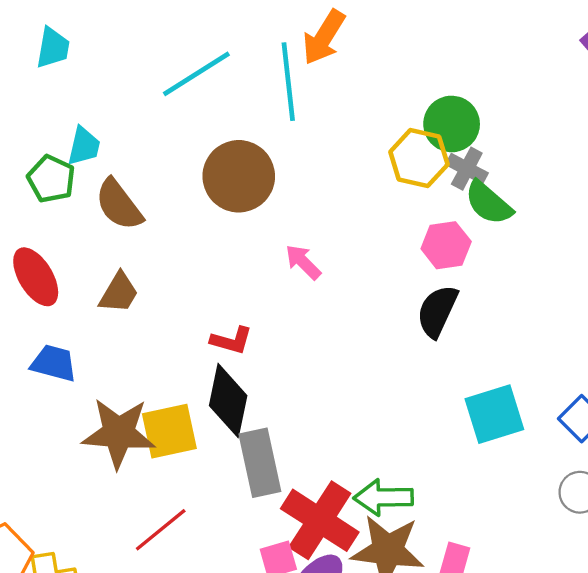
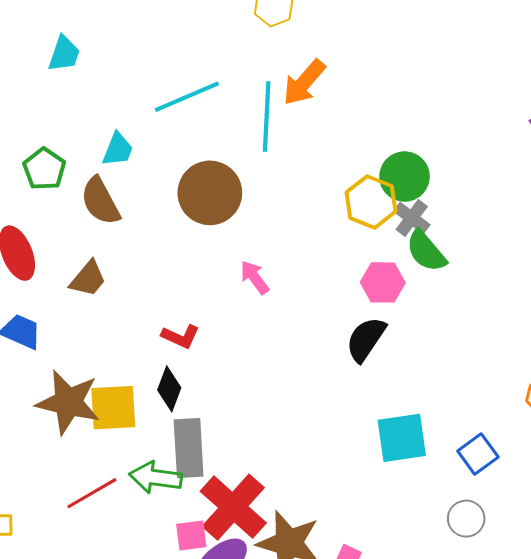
cyan trapezoid: (84, 146) -> (118, 149), moved
black diamond: (228, 401) -> (169, 389), size x0.7
green arrow: (383, 497) -> (156, 478), moved

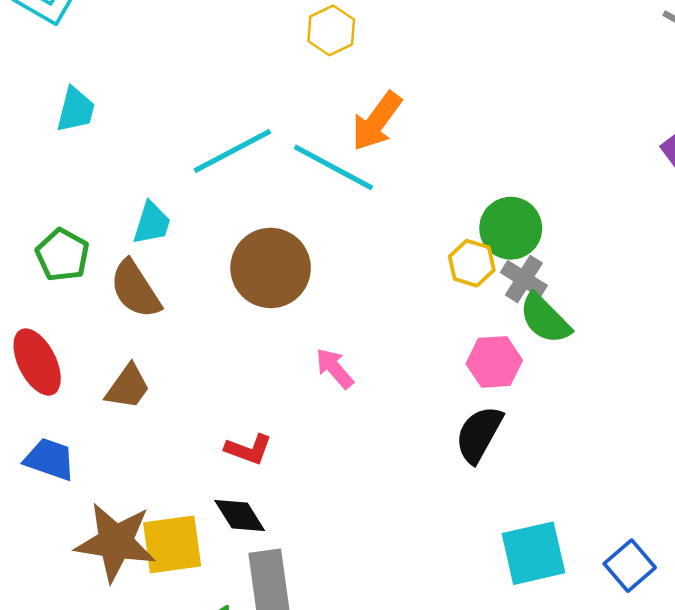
cyan line: (267, 116) -> (333, 167), turned -60
yellow hexagon: (371, 202) -> (472, 263), size x0.7
black diamond: (169, 389) -> (240, 515), turned -48

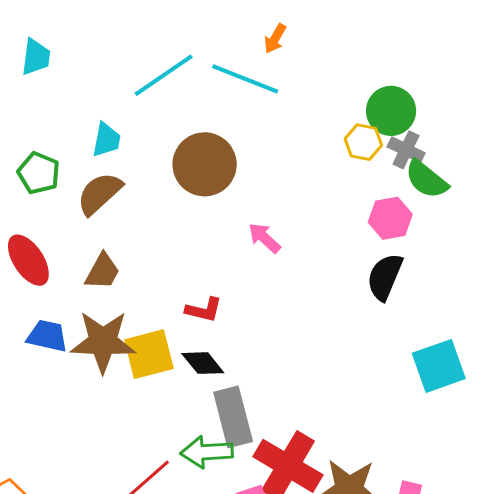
orange arrow: (377, 121) -> (275, 39), size x0.6
brown semicircle: (135, 289) -> (100, 193), turned 87
brown star: (116, 542) -> (103, 342), moved
yellow square: (172, 544) -> (149, 354), moved

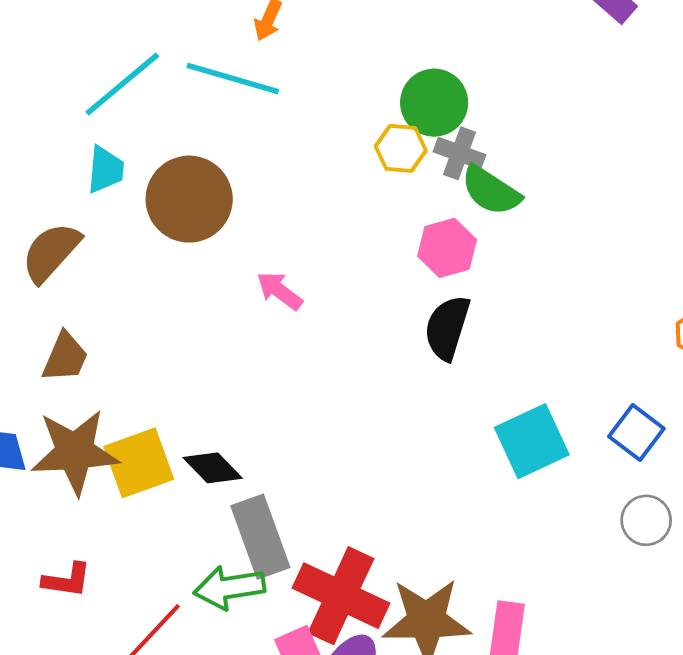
cyan trapezoid: (106, 140) -> (105, 170), moved
red L-shape: (204, 310) -> (67, 580), moved

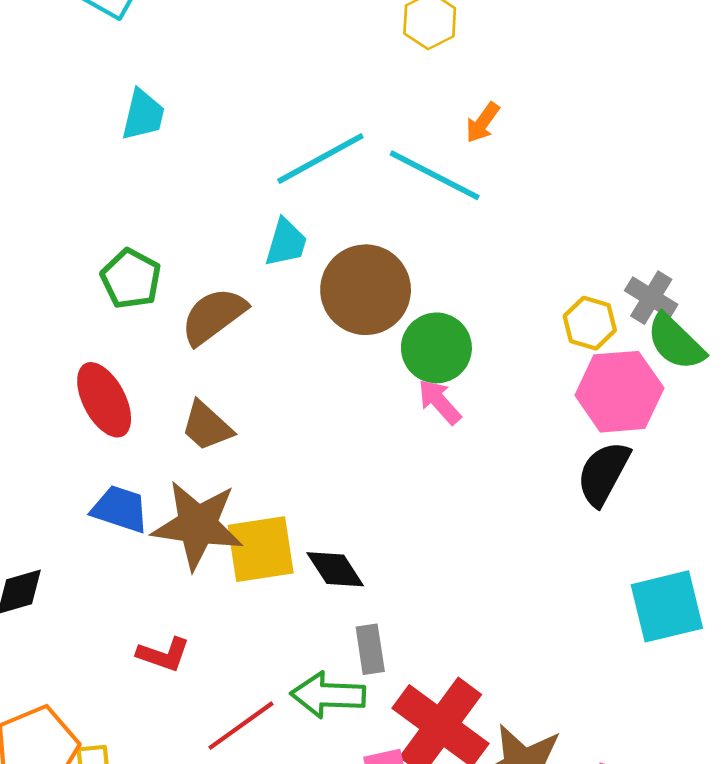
green circle: (434, 103) -> (436, 348), moved
yellow hexagon: (401, 148) -> (590, 323), moved
pink hexagon: (447, 248) -> (619, 392), size x1.4
brown trapezoid: (65, 357) -> (207, 426), turned 98
gray rectangle: (260, 537) -> (370, 649), size x0.6

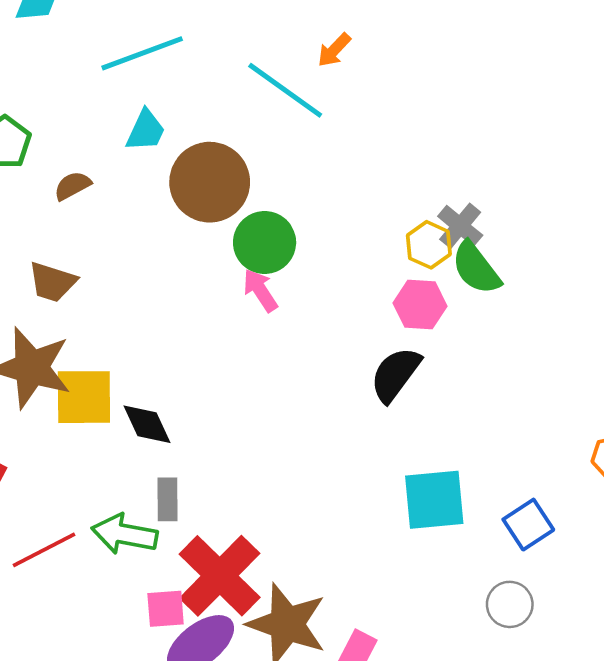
cyan line: (320, 159) -> (142, 53), moved
brown semicircle: (214, 316) -> (72, 186), size x0.6
yellow hexagon: (590, 323) -> (429, 245), moved
pink hexagon: (619, 392) -> (420, 305), size x0.7
brown trapezoid: (207, 426) -> (52, 282), turned -33

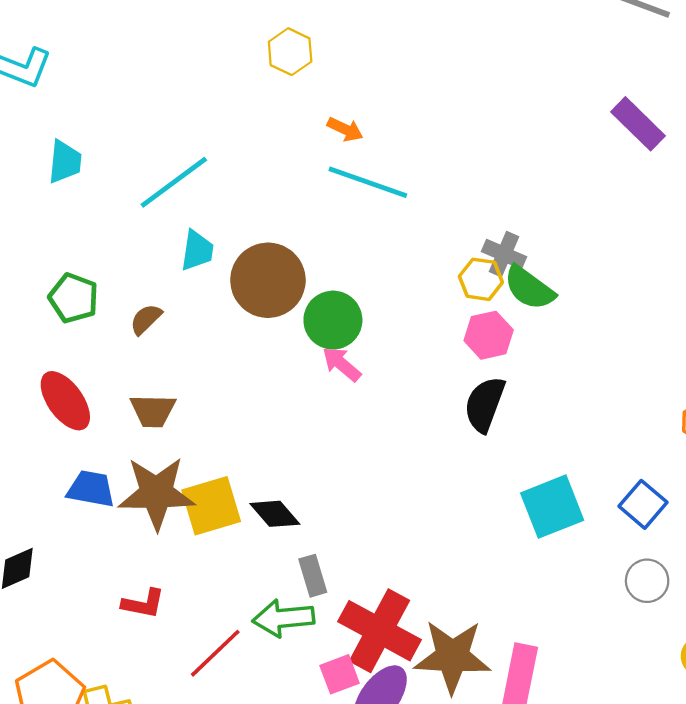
orange arrow: (334, 50) -> (345, 129), turned -92
cyan line: (285, 90) -> (368, 182), moved

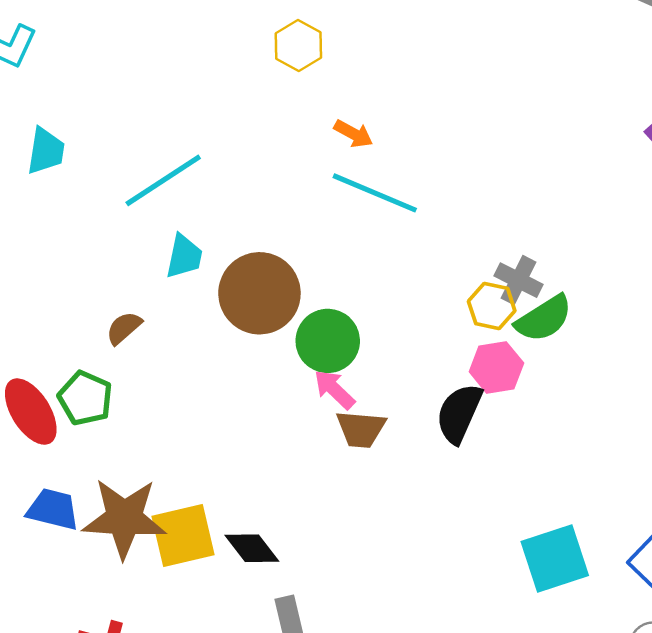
green semicircle: (529, 288) -> (544, 319), turned -72
green pentagon: (74, 298) -> (85, 398), moved
black semicircle: (485, 404) -> (459, 413), moved
brown trapezoid: (153, 411) -> (361, 429), moved

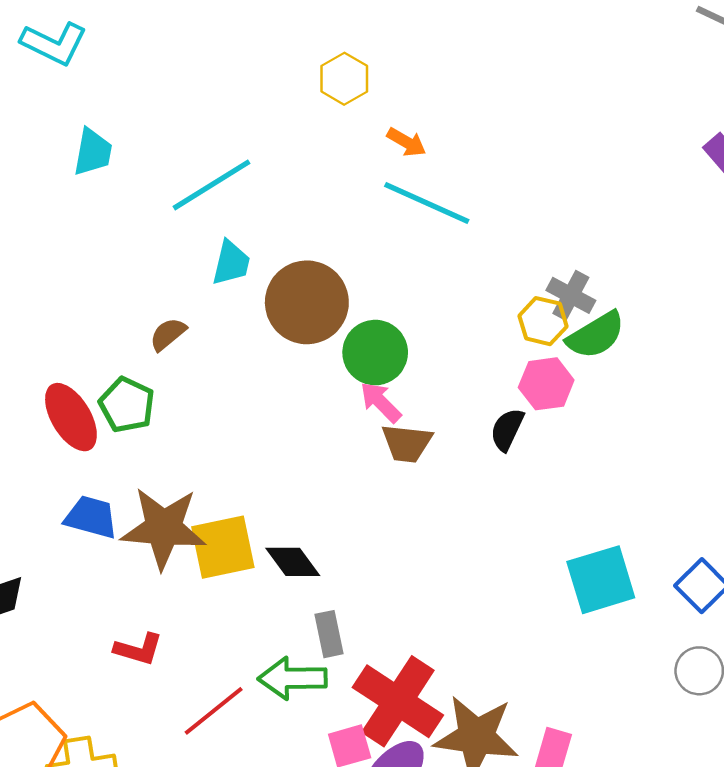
yellow hexagon: (298, 45) -> (344, 79), moved
black semicircle: (459, 413) -> (507, 430), size x0.7

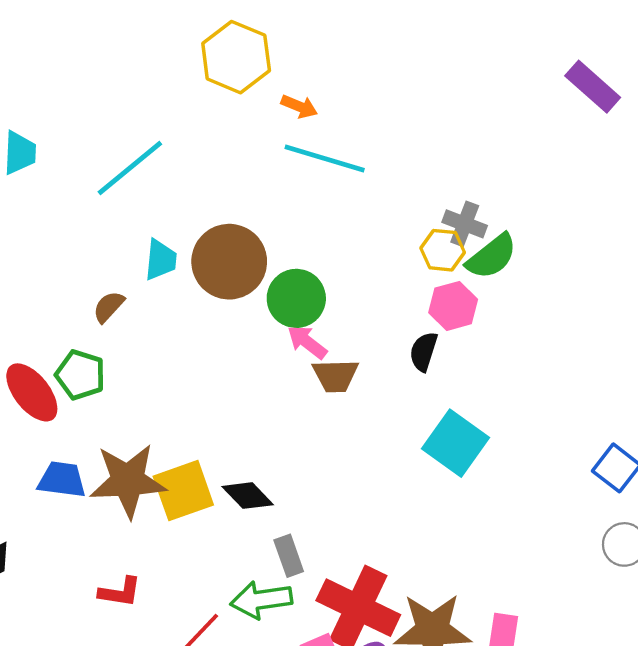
yellow hexagon: (344, 79) -> (236, 57), size x1.5
cyan trapezoid: (231, 263) -> (161, 260), moved
cyan square: (601, 580) -> (455, 443), moved, turned -30

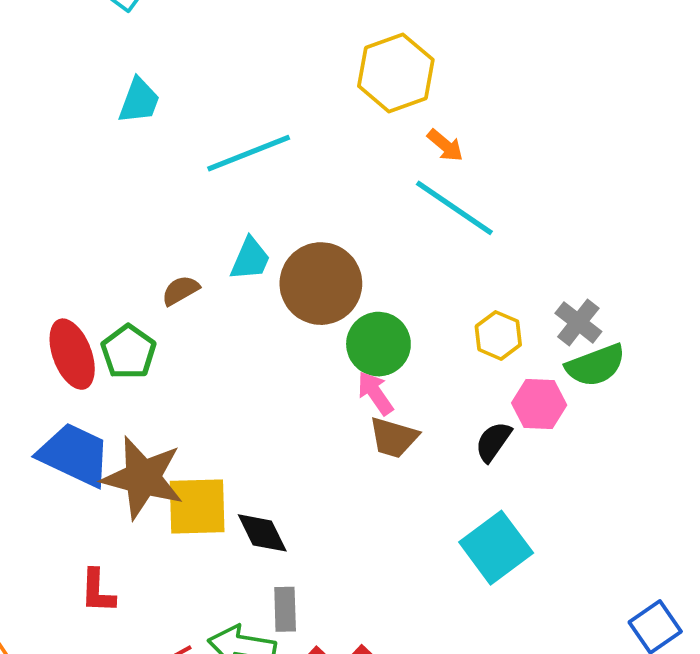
yellow hexagon: (443, 250) -> (498, 335), moved
blue trapezoid: (62, 480) -> (74, 455), size x1.4
red L-shape: (120, 592) -> (97, 591), turned 66

